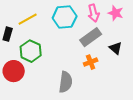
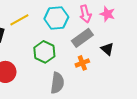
green hexagon: (31, 51) -> (44, 52), moved

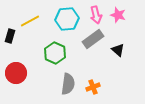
orange cross: (82, 63) -> (93, 87), moved

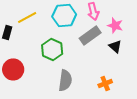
pink star: (118, 15) -> (115, 25), moved
orange cross: (93, 87) -> (105, 83), moved

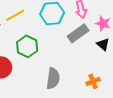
green hexagon: (52, 49) -> (27, 46), moved

